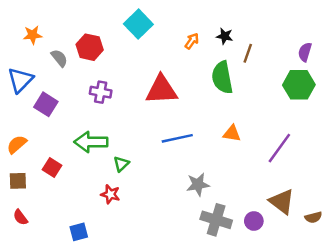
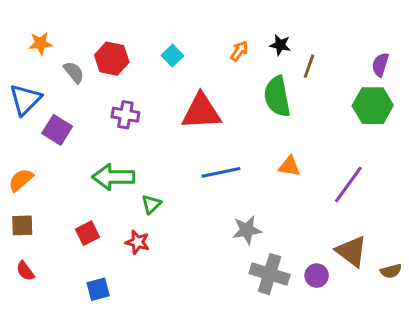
cyan square: (138, 24) -> (172, 56), moved, size x0.6
red square: (52, 167) -> (87, 233), moved, turned 30

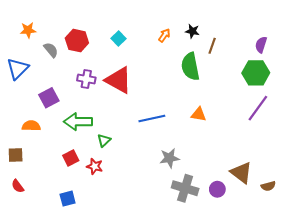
red triangle: (201, 112) -> (119, 80), moved, turned 32
purple square: (57, 130) -> (49, 98), moved, turned 30
orange semicircle: (21, 180) -> (31, 126), moved, turned 42
purple line: (348, 185) -> (258, 108), moved
red square: (87, 233) -> (71, 158), moved

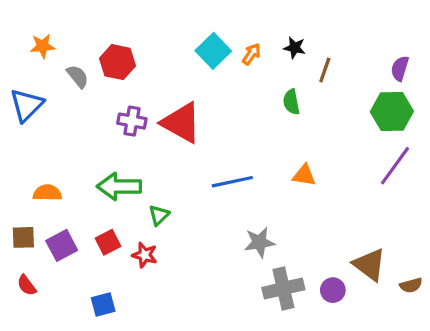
cyan square: (119, 38) -> (213, 51), moved, size x1.5
green semicircle: (190, 67) -> (291, 102), size x0.6
purple square: (49, 98) -> (62, 245), moved
gray cross: (185, 188) -> (283, 289), turned -30

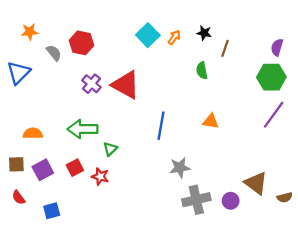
purple cross: (132, 121) -> (91, 84), turned 30
blue line: (232, 182) -> (161, 126), turned -68
blue square: (103, 304) -> (52, 211), moved

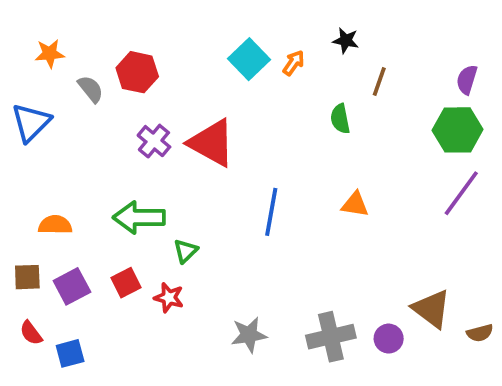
black star: (204, 33) -> (346, 41), moved
gray star: (180, 168) -> (249, 335), moved
blue square: (52, 211) -> (70, 353), moved

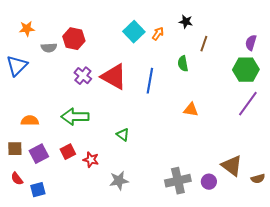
gray semicircle: (91, 89) -> (49, 48), turned 126
blue line: (271, 212) -> (150, 81), moved
green triangle: (186, 251) -> (123, 135), moved, turned -40
gray star: (249, 335) -> (119, 181), moved

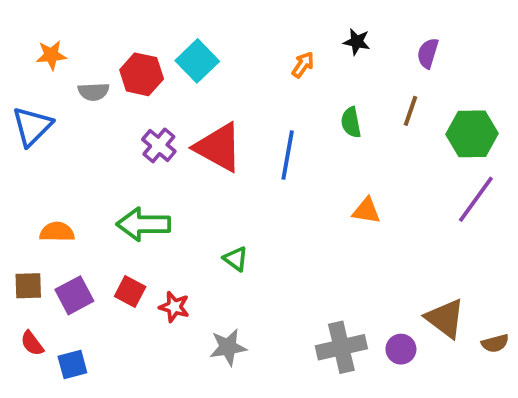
cyan square: (134, 32) -> (197, 61), moved
purple semicircle: (251, 43) -> (428, 53), moved
brown line: (204, 44) -> (411, 111), moved
red square: (68, 152) -> (130, 291), turned -35

